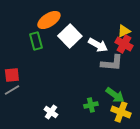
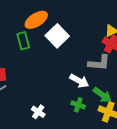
white arrow: (98, 45) -> (79, 81), moved
green cross: (91, 105) -> (78, 105), turned 32

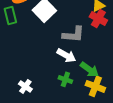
gray L-shape: (99, 63) -> (73, 34), moved

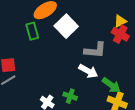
green cross: (65, 79) -> (70, 96), moved

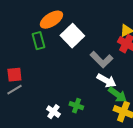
gray L-shape: (95, 50) -> (101, 60), turned 40
white arrow: (88, 71) -> (106, 81), moved

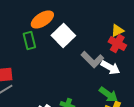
white arrow: (106, 81) -> (110, 68), moved

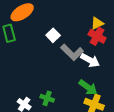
white square: (63, 36) -> (53, 35), moved, size x0.6

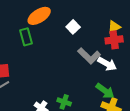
white square: (53, 35) -> (73, 27), moved
red cross: (97, 36) -> (114, 40), turned -36

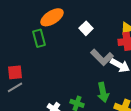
green arrow: (105, 91) -> (103, 92), moved, turned 42

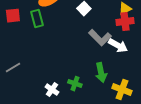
red square: (15, 72) -> (13, 16), moved

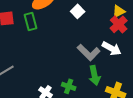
red cross: (125, 22) -> (119, 24), turned -36
gray L-shape: (100, 38) -> (89, 52), moved

